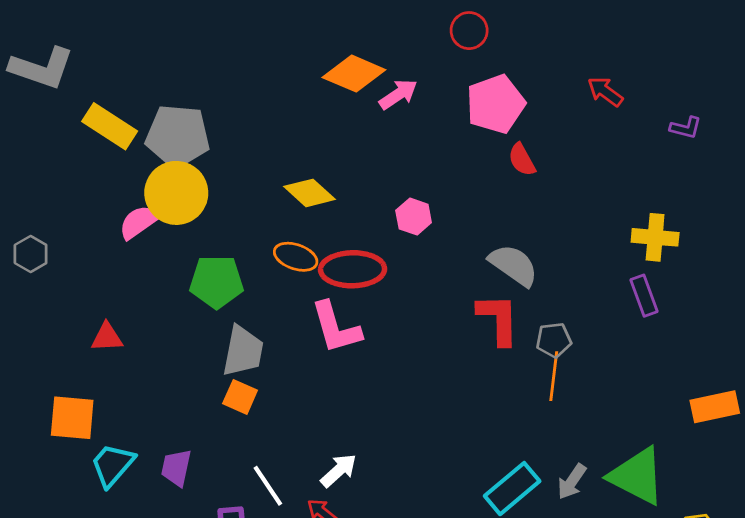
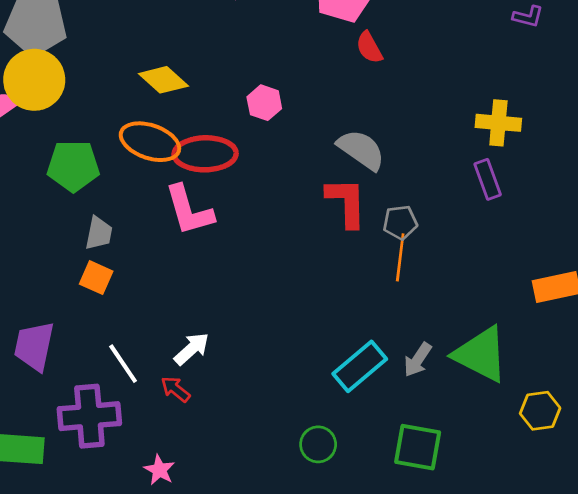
orange ellipse: (296, 257) -> (150, 142), size x1.4
gray trapezoid: (243, 351) -> (99, 233), size x0.7
purple trapezoid: (176, 468) -> (34, 346), size x1.4

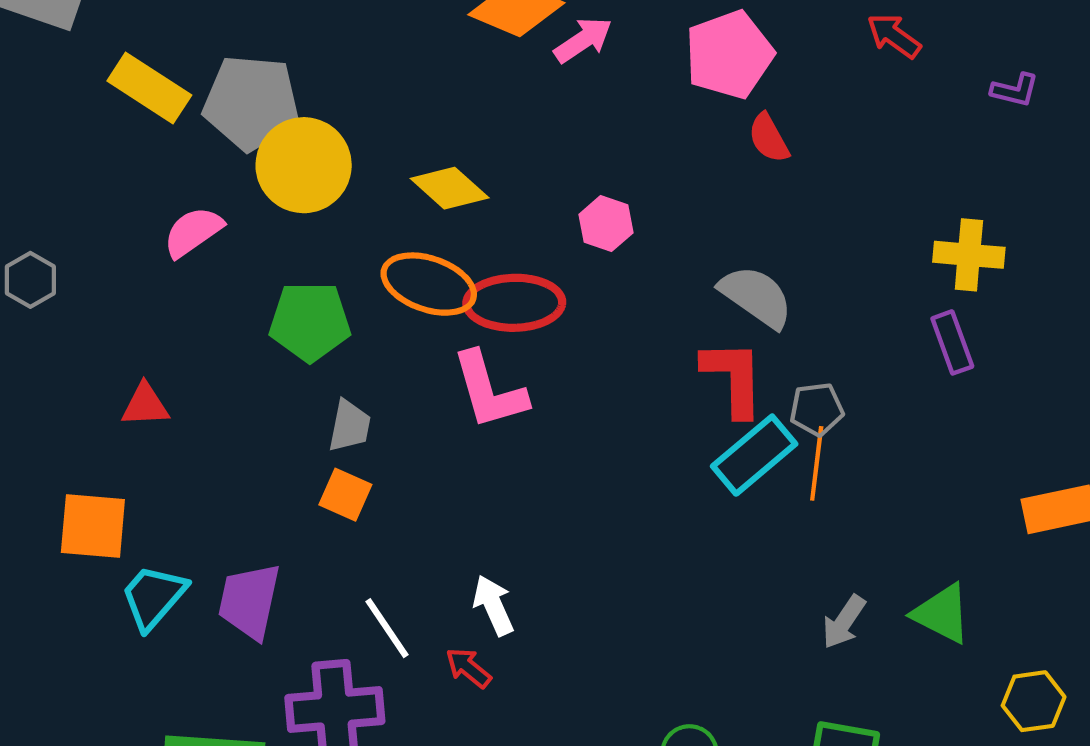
yellow circle: (34, 80) -> (304, 165), moved
white arrow: (192, 349) -> (493, 605), turned -72
green triangle: (481, 354) -> (942, 614), size x0.7
cyan rectangle: (360, 366) -> (754, 455), moved

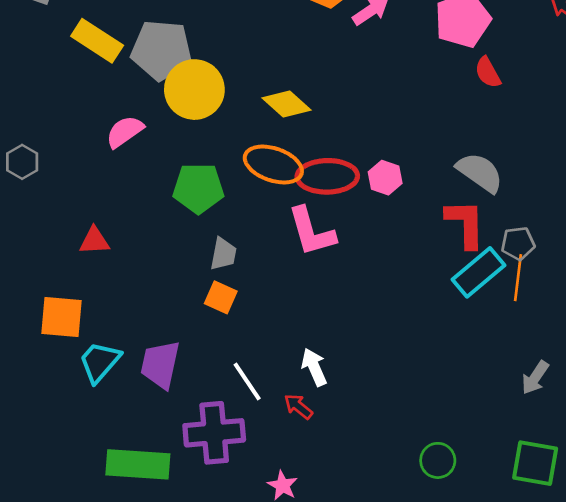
pink hexagon: (606, 224) -> (385, 178), moved

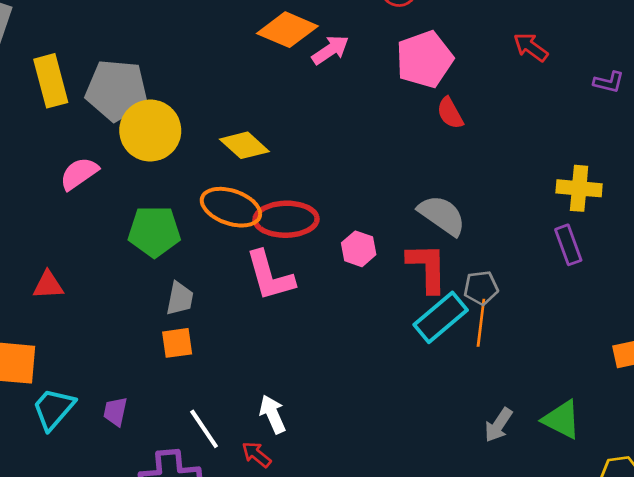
yellow rectangle: (97, 41) -> (51, 81), turned 42
pink hexagon: (385, 178) -> (359, 249), moved
orange square: (221, 297) -> (177, 343), turned -32
purple trapezoid: (160, 364) -> (115, 411), size x0.6

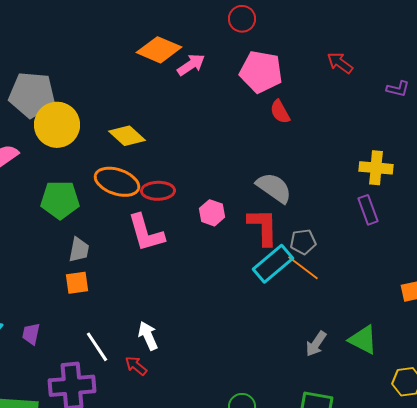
pink pentagon: (424, 59) -> (261, 72), turned 30
red ellipse: (286, 219) -> (158, 191), size x0.7
orange line: (481, 323) -> (303, 268), turned -60

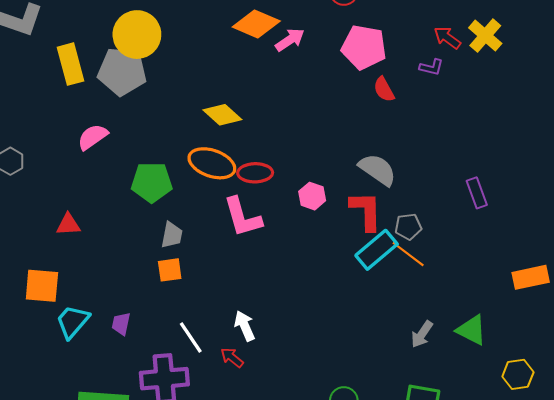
purple L-shape: (398, 89) -> (431, 67), moved
yellow circle: (57, 125) -> (137, 35), moved
yellow cross: (376, 168) -> (485, 36), moved, turned 36

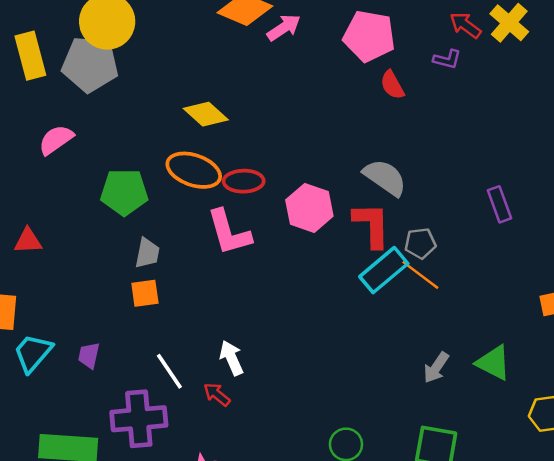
pink hexagon: (312, 196) -> (309, 208), size x1.5

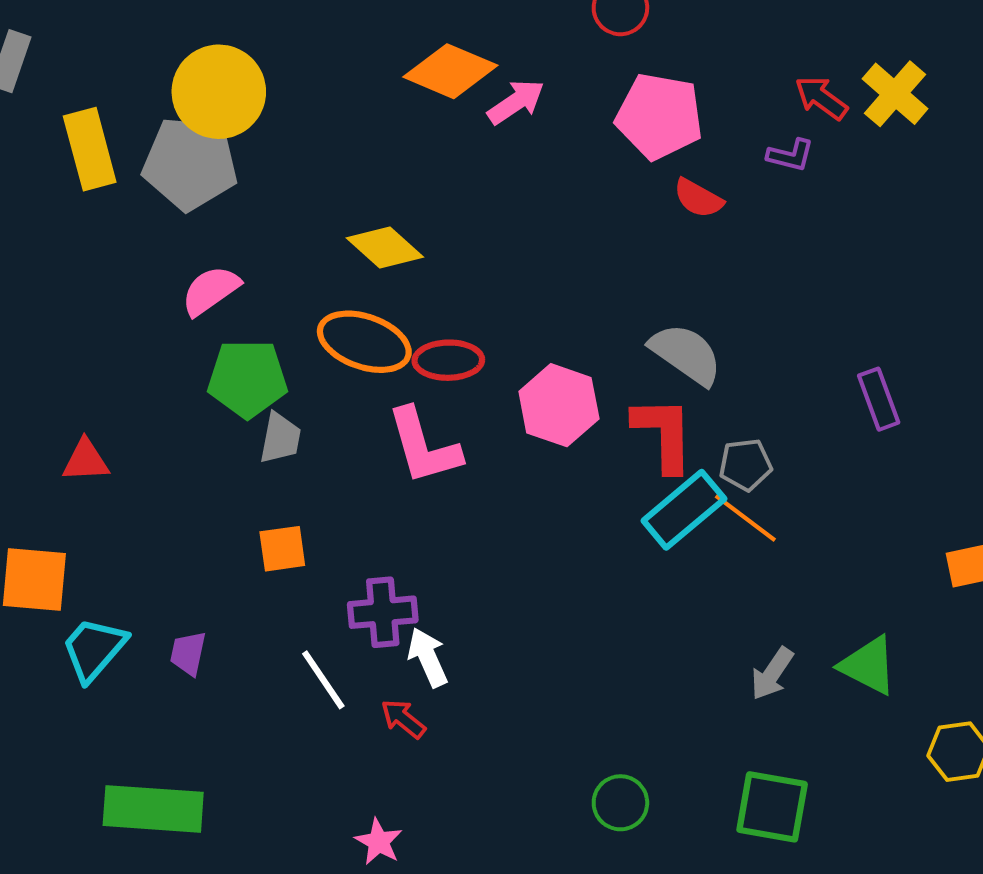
red semicircle: (392, 85) -> (698, 198), turned -32
pink semicircle: (56, 140) -> (211, 290), moved
gray trapezoid: (147, 253) -> (280, 438), moved
purple cross: (139, 419) -> (383, 612), moved, size x0.7

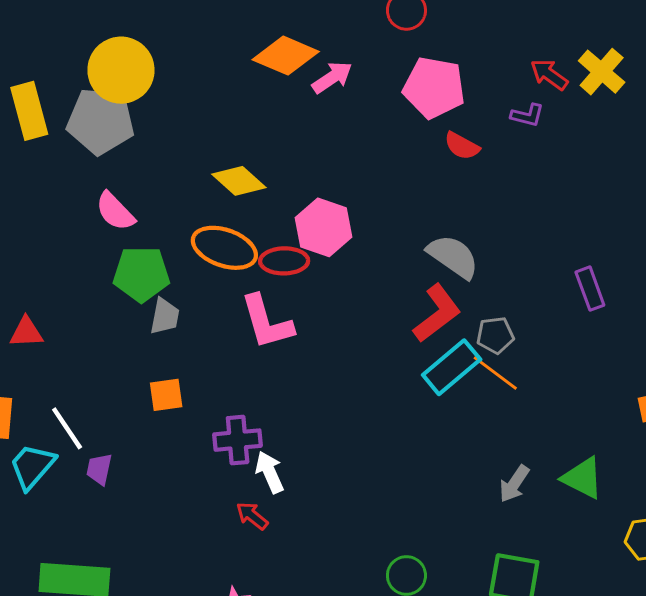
pink semicircle: (211, 290) -> (115, 211), turned -99
pink hexagon: (559, 405) -> (323, 227), moved
red L-shape: (663, 434) -> (437, 313), turned 54
white line: (323, 680) -> (67, 428), moved

